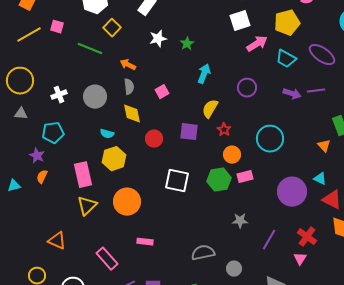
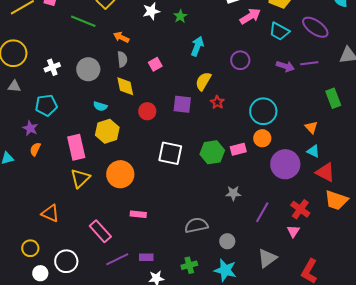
orange triangle: (324, 146) -> (311, 127), moved
orange circle: (232, 155) -> (262, 138), moved

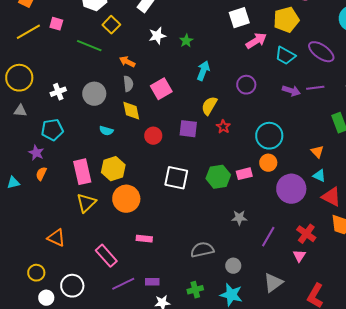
pink square: (155, 64) -> (161, 89), size x1.5
yellow hexagon: (107, 131) -> (113, 169), moved

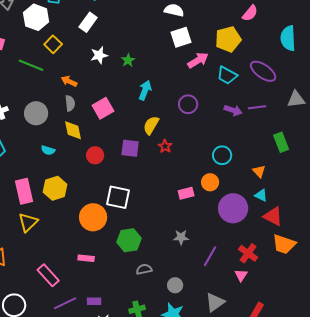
cyan circle: (269, 136) -> (222, 155), moved, size x0.7
green hexagon: (218, 177) -> (129, 240), moved
orange circle: (126, 199) -> (93, 217), moved
gray semicircle: (202, 250) -> (144, 269), size x0.7

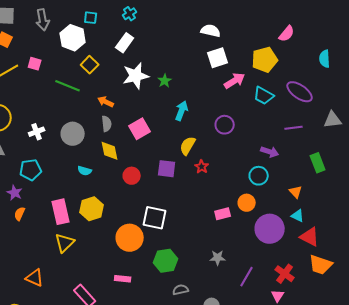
cyan semicircle: (288, 38) -> (325, 59), size x0.7
white star: (99, 55) -> (136, 76), size x1.5
purple arrow: (233, 110) -> (270, 152), moved

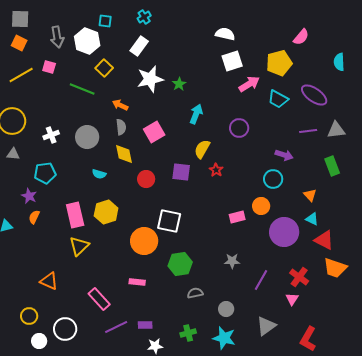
gray arrow: (43, 20) -> (57, 37), moved
gray triangle: (333, 120) -> (336, 130), moved

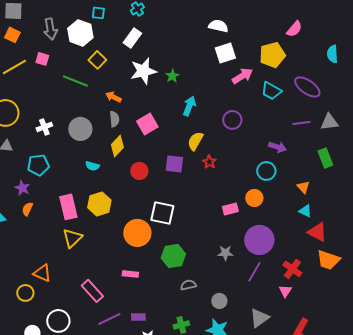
yellow diamond: (124, 154) -> (117, 146), turned 55
purple circle: (284, 232) -> (259, 240), moved
yellow circle: (29, 316) -> (25, 293), moved

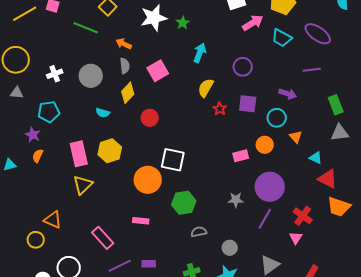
gray triangle: (329, 122) -> (340, 133), moved
purple square: (174, 164) -> (248, 104), moved
orange triangle: (303, 187) -> (296, 137), moved

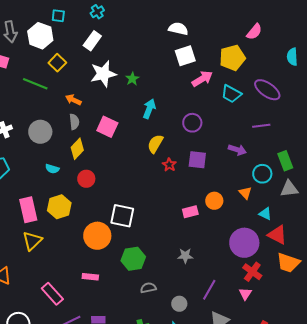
pink square: (158, 71) -> (107, 127), turned -35
red circle: (150, 118) -> (86, 179), moved
cyan circle: (277, 118) -> (262, 174), moved
purple circle: (270, 187) -> (244, 243), moved
purple line: (265, 219) -> (209, 290), moved

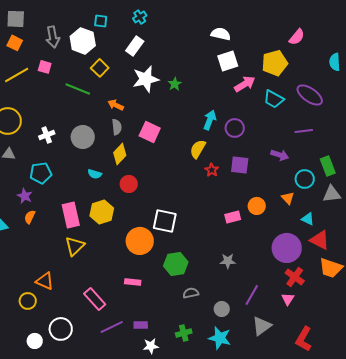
cyan arrow: (149, 109) -> (210, 120), moved

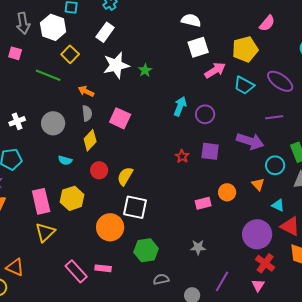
yellow semicircle: (198, 149) -> (125, 176), moved
purple arrow: (280, 155) -> (250, 141), size x1.5
pink rectangle: (95, 299) -> (76, 271), moved

